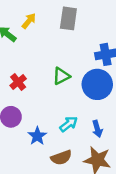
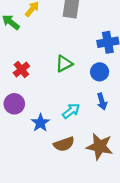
blue circle: (97, 84) -> (100, 72), size x0.6
blue arrow: (97, 129) -> (102, 101), moved

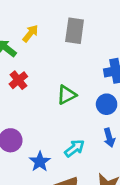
red cross: (21, 69) -> (18, 80), moved

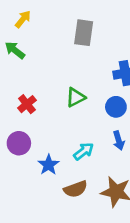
yellow arrow: (30, 33) -> (23, 19), moved
red cross: (18, 80) -> (27, 104), moved

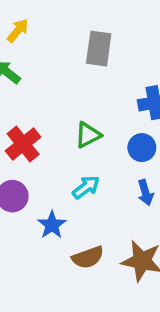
red cross: (27, 104) -> (23, 144), size x1.4
cyan arrow: (84, 151) -> (86, 187), moved

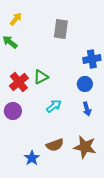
green triangle: (88, 135) -> (41, 77), moved
blue star: (52, 225) -> (32, 158), moved

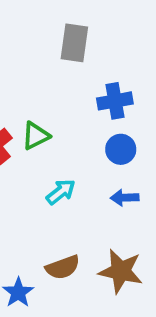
blue cross: (92, 59) -> (115, 101), moved
blue arrow: (87, 109) -> (125, 198), turned 104

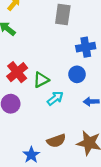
green triangle: (36, 136) -> (41, 80), moved
blue circle: (121, 149) -> (77, 74), moved

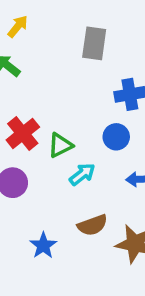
brown semicircle: (56, 141) -> (92, 225), moved
blue star: (31, 155) -> (43, 246), moved

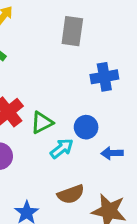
blue circle: (116, 137) -> (86, 127), moved

